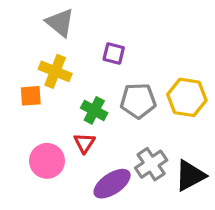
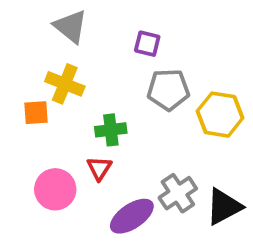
purple square: (114, 53) -> (147, 44), moved
gray pentagon: (138, 101) -> (168, 90), moved
green cross: (94, 110) -> (111, 130), turned -35

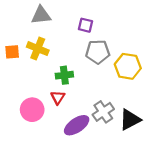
gray triangle: (71, 26) -> (41, 15), turned -45
orange square: (36, 113) -> (12, 52), moved

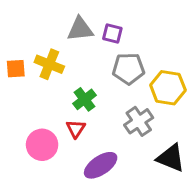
gray triangle: (41, 15) -> (80, 29), moved
green cross: (64, 75) -> (84, 99), turned -30
gray cross: (103, 112) -> (139, 121), moved
black triangle: (130, 120) -> (171, 158), turned 50

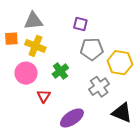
gray triangle: (80, 29) -> (33, 21), moved
orange square: (16, 69) -> (11, 39), moved
red triangle: (76, 129) -> (44, 96), moved
pink circle: (42, 145) -> (26, 73), moved

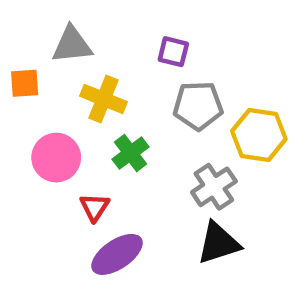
yellow cross: (35, 46) -> (103, 99), moved
black triangle: (122, 113) -> (218, 243), moved, turned -40
purple ellipse: (72, 118) -> (117, 254), moved

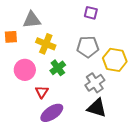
purple square: (173, 52) -> (91, 13), moved
black triangle: (218, 243) -> (97, 108), turned 35

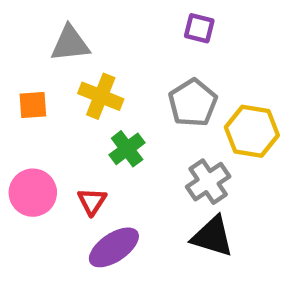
orange square: (11, 37) -> (33, 105), moved
gray pentagon: (88, 47) -> (193, 103), turned -30
pink circle: (25, 70) -> (33, 193), moved

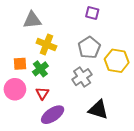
orange square: (33, 105) -> (20, 64), moved
green cross: (127, 149) -> (40, 69), moved
gray cross: (208, 182) -> (82, 77), moved

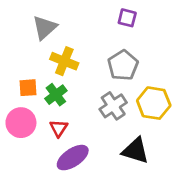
gray triangle: (32, 20) -> (45, 28), turned -36
yellow hexagon: (117, 61) -> (154, 103), moved

